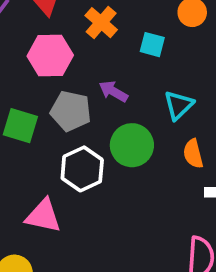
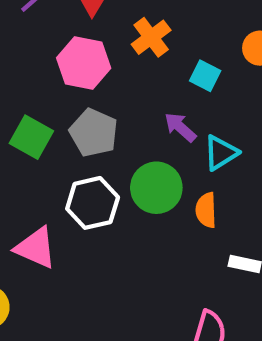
purple arrow: (113, 91) -> (180, 127), moved
orange semicircle: (193, 154) -> (206, 210), moved

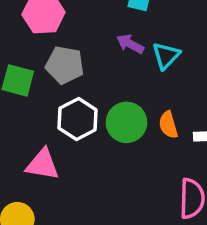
green circle: (156, 188) -> (126, 122), moved
orange semicircle: (206, 210) -> (168, 125), moved

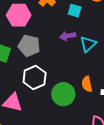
purple arrow: (130, 44) -> (68, 36), turned -42
green circle: (126, 122) -> (63, 94), moved

